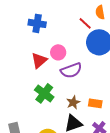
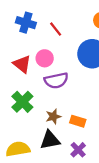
red line: (85, 23) -> (56, 29), moved
red triangle: (39, 60) -> (22, 64), turned -48

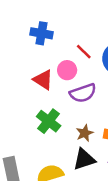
red line: (56, 29) -> (84, 52), moved

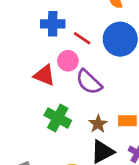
blue cross: (41, 33) -> (53, 24), moved
purple semicircle: (83, 93) -> (89, 82), turned 72

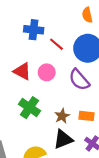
pink circle: (68, 61) -> (47, 72), moved
purple semicircle: (89, 82) -> (79, 80), moved

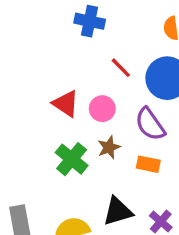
blue cross: (34, 30) -> (90, 21), moved
brown star: (62, 116) -> (109, 147), moved
orange rectangle: (86, 116) -> (148, 164), moved

